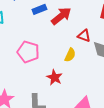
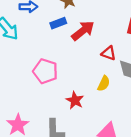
yellow semicircle: (70, 55) -> (104, 83), moved

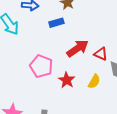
red arrow: (83, 31) -> (77, 48), moved
red star: (75, 100) -> (67, 80), moved

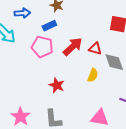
pink pentagon: (41, 66) -> (42, 47), moved
red star: (67, 80) -> (57, 85), moved

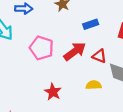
blue rectangle: (49, 26) -> (91, 24), moved
yellow semicircle: (93, 75) -> (94, 85), turned -120

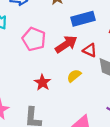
blue rectangle: (91, 24) -> (83, 19), size x1.5
yellow semicircle: (94, 85) -> (74, 76), moved, turned -40

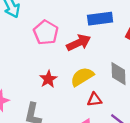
red triangle: (90, 50) -> (94, 100), moved, turned -40
yellow semicircle: (74, 76) -> (82, 77), size x1.5

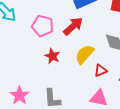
red star: (48, 79) -> (52, 56), moved

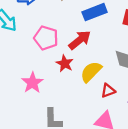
red star: (52, 56) -> (65, 63), moved
pink star: (20, 95) -> (32, 83), moved

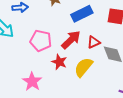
red triangle: (108, 91) -> (94, 42), moved

